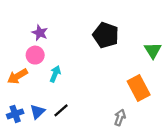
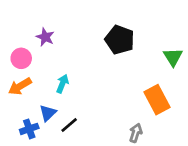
pink circle: (35, 55) -> (21, 58), moved
blue triangle: (37, 112) -> (48, 113), moved
blue cross: (15, 114) -> (29, 129), moved

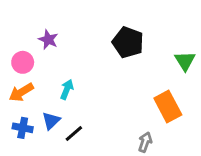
blue cross: (29, 129) -> (23, 128), moved, turned 30

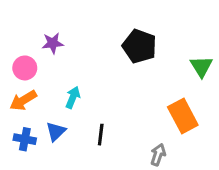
purple star: (48, 40) -> (53, 43), turned -30
black line: (74, 134) -> (101, 135), moved, turned -42

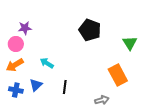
purple star: (53, 43) -> (25, 28), moved
cyan arrow: (73, 97) -> (47, 63), turned -80
gray arrow: (158, 155) -> (102, 100), turned 56

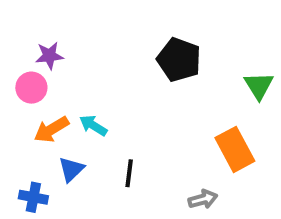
orange arrow: (15, 65) -> (51, 129), moved
blue cross: (16, 90) -> (33, 197), moved

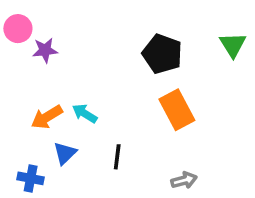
green triangle: (259, 86) -> (233, 45), moved
pink circle: (31, 88) -> (18, 29), moved
orange rectangle: (235, 149) -> (177, 110), moved

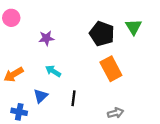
green triangle: (233, 45) -> (134, 27), moved
purple star: (45, 50) -> (46, 38), moved
orange arrow: (47, 117) -> (14, 74), moved

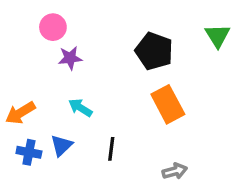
pink circle: (11, 18) -> (53, 27), moved
green triangle: (134, 27) -> (218, 36), moved
blue cross: (19, 112) -> (29, 152), moved

